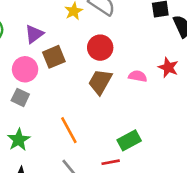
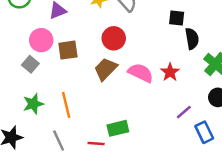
brown square: (54, 57) -> (68, 50), moved
pink semicircle: (138, 76) -> (141, 73), size x1.5
green star: (19, 140) -> (33, 104), moved

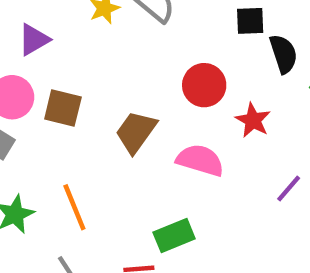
red circle: (114, 38) -> (204, 85), moved
brown square: (68, 50) -> (63, 108), turned 30
pink semicircle: (141, 73) -> (200, 160), moved

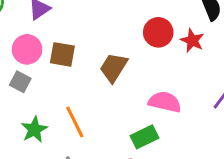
red star: (253, 120) -> (192, 41), moved
pink semicircle: (200, 160) -> (165, 102), moved

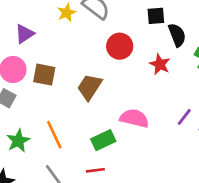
red circle: (158, 32) -> (120, 46), moved
green rectangle: (144, 137) -> (103, 140), moved

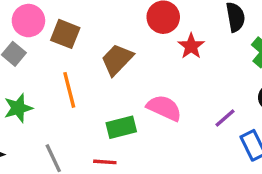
red star: (160, 64) -> (191, 46), moved
orange line: (54, 135) -> (69, 90), moved

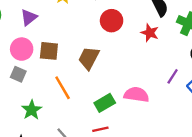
red star: (191, 46) -> (150, 33), moved
pink semicircle: (164, 108) -> (136, 95), moved

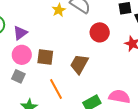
purple triangle: (29, 17) -> (20, 33), moved

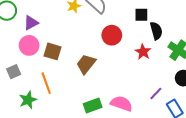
gray square: (18, 76) -> (14, 72), moved, turned 32
orange line: (56, 89) -> (46, 83), moved

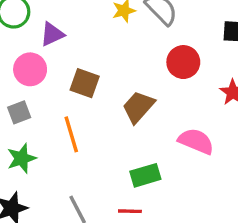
pink circle: (29, 45) -> (30, 69), moved
green star: (28, 100) -> (22, 158), moved
pink semicircle: (122, 104) -> (196, 141), moved

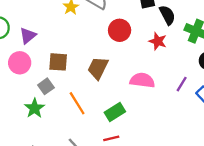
gray square: (19, 112) -> (46, 86), moved
orange line: (71, 134) -> (77, 103), moved
green star: (22, 158) -> (35, 108), moved

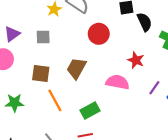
red star: (158, 41) -> (136, 60), moved
brown square: (58, 62) -> (41, 73), moved
gray square: (46, 86) -> (43, 37), moved, turned 32
green star: (35, 108) -> (15, 103), turned 30

